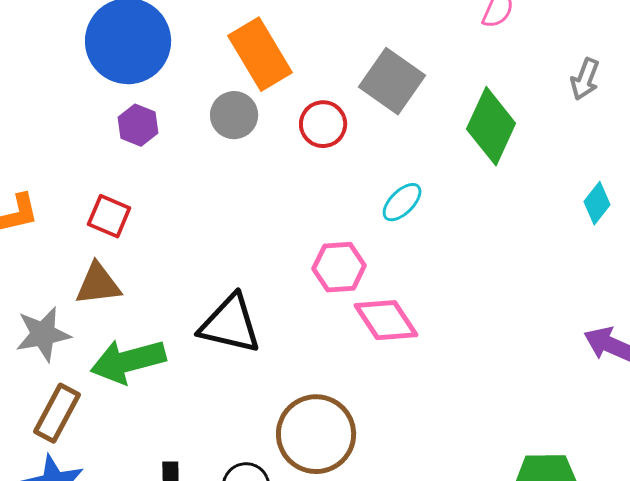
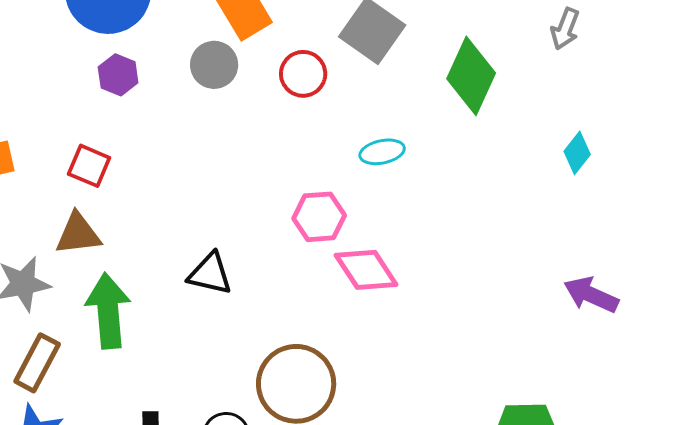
cyan ellipse: (402, 202) -> (382, 152), turned 33
black triangle: (230, 324) -> (210, 274), size x0.7
green arrow: (128, 361) -> (108, 311), turned 100

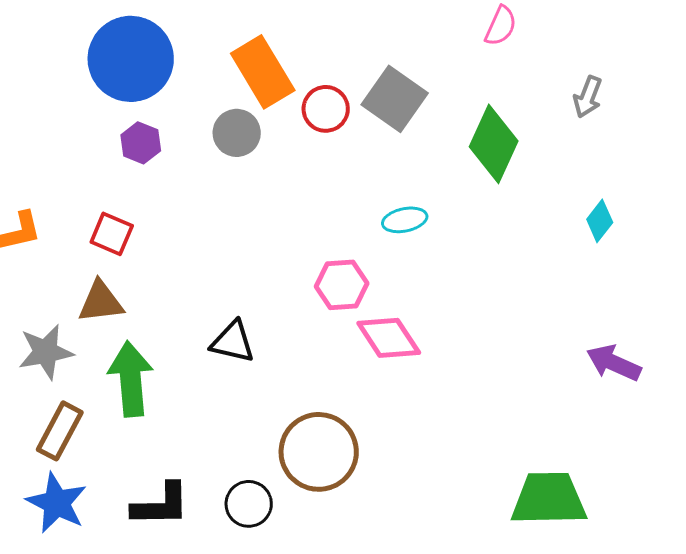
red circle: (303, 74) -> (326, 109), moved

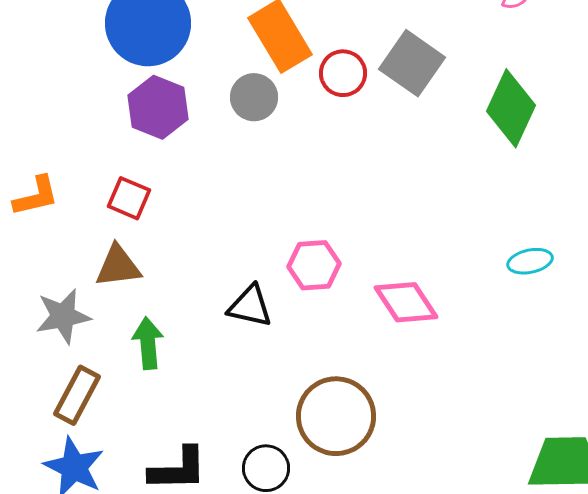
purple hexagon: (141, 143) -> (158, 107), size x1.5
cyan ellipse: (405, 220) -> (530, 261), moved
pink hexagon: (342, 285) -> (314, 265), moved
green arrow: (131, 379) -> (148, 343), size x0.7

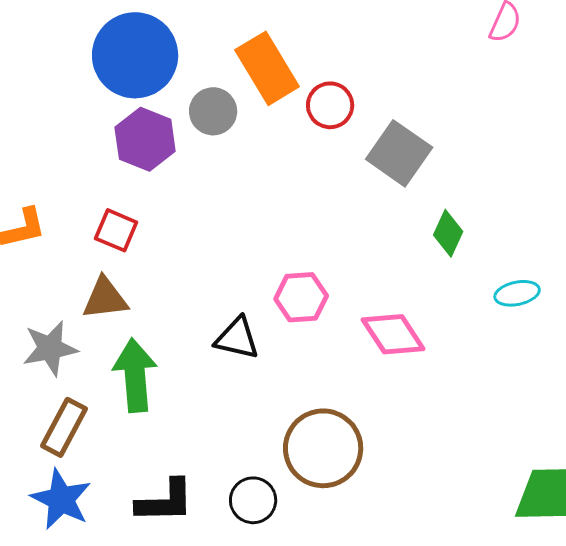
gray square: (412, 63) -> (399, 153), moved
gray circle: (254, 97) -> (213, 111), moved
green diamond: (511, 108) -> (448, 233), moved, size x0.6
green arrow: (148, 343) -> (135, 375), size x1.4

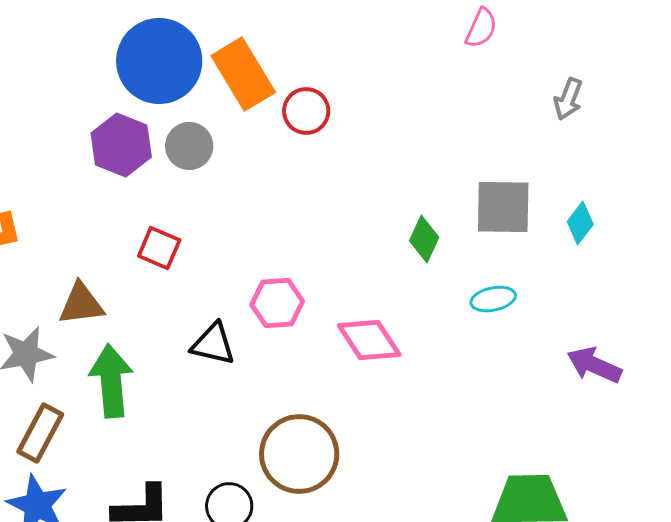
blue circle: (135, 55) -> (159, 61), moved
gray circle: (213, 111) -> (189, 146), moved
gray square: (399, 153) -> (503, 207), moved, turned -34
red square: (116, 230) -> (159, 248), moved

